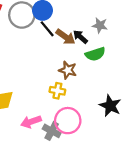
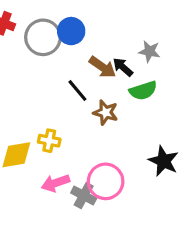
black line: (47, 29) -> (77, 91), moved
yellow cross: (57, 91) -> (49, 141), moved

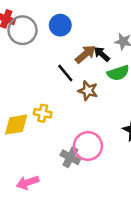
gray circle: (43, 37) -> (23, 30), moved
brown arrow: (102, 67) -> (85, 54), turned -75
pink arrow: (55, 183) -> (28, 182), moved

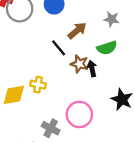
black arrow: (102, 54) -> (92, 68), moved, turned 35
gray cross: (70, 157) -> (51, 128), moved

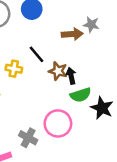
brown arrow: (77, 31) -> (72, 34), moved, turned 36
green semicircle: (107, 48) -> (81, 95), moved
yellow cross: (38, 85) -> (14, 69), moved

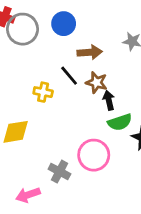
brown arrow: (72, 34) -> (90, 52), moved
brown star: (58, 71) -> (96, 82), moved

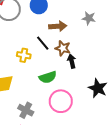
green semicircle: (120, 122) -> (48, 77), moved
gray cross: (59, 172) -> (26, 110), moved

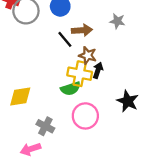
black line: (43, 43) -> (65, 39), moved
yellow cross: (24, 55) -> (80, 74), moved, size x1.5
black arrow: (72, 61) -> (98, 70), turned 32

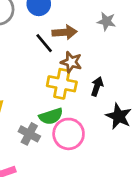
black arrow: (98, 70) -> (97, 86), moved
green semicircle: (71, 89) -> (51, 116), moved
gray cross: (45, 126) -> (29, 134), moved

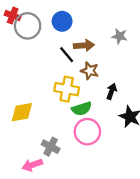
yellow cross: (62, 84) -> (67, 89), moved
green semicircle: (51, 116) -> (82, 109), moved
gray cross: (29, 134) -> (51, 147), moved

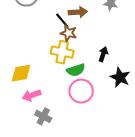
brown star: (90, 71) -> (68, 33), moved
gray cross: (51, 147) -> (43, 116), moved
pink arrow: (32, 165) -> (32, 95), moved

